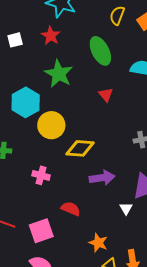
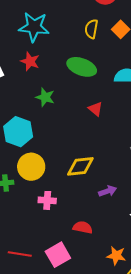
green ellipse: (100, 51) -> (82, 67), turned -32
green star: (59, 74) -> (45, 97), size x0.7
yellow circle: (51, 125) -> (31, 167), moved
purple arrow: (102, 178) -> (108, 191), size x0.7

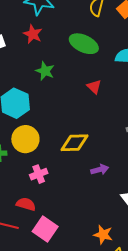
pink cross: (47, 200) -> (39, 174), turned -30
red semicircle: (83, 227) -> (26, 204), moved
pink square: (58, 255) -> (45, 229), turned -30

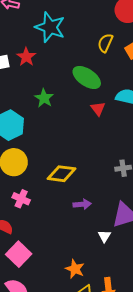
red star: (33, 34) -> (26, 57), moved
red triangle: (94, 87) -> (98, 109), moved
pink cross: (39, 174) -> (21, 199), turned 36

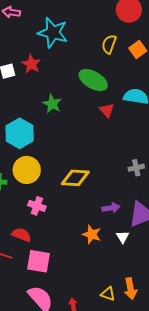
purple arrow: (82, 204) -> (111, 208), moved
pink square: (19, 254) -> (38, 261), turned -30
orange star: (75, 269) -> (92, 234), moved

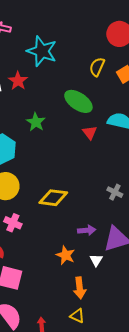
gray cross: (136, 168) -> (115, 192), turned 35
orange arrow: (131, 289) -> (80, 288), moved

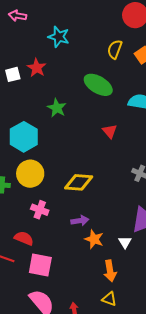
cyan star: (42, 51) -> (59, 37), size x0.7
red triangle: (90, 133) -> (110, 131), moved
purple arrow: (87, 230) -> (80, 221), moved

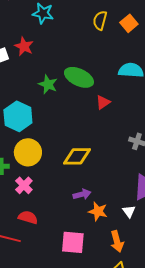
green ellipse: (98, 85) -> (79, 77), moved
red triangle: (110, 131) -> (103, 102), turned 42
pink cross: (40, 210) -> (24, 185), moved, turned 30
pink square: (40, 265) -> (73, 242), moved

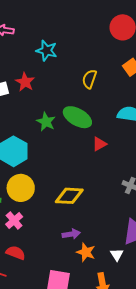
yellow semicircle: (100, 20) -> (89, 79), moved

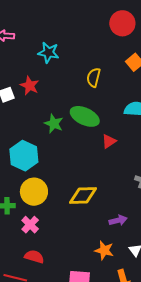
purple arrow: (71, 234) -> (118, 220), moved

